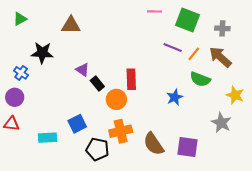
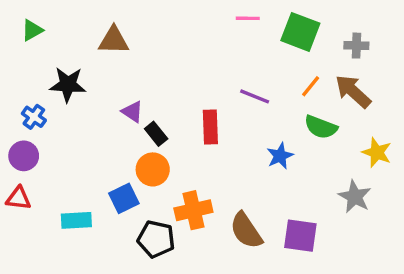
purple line: (173, 47) -> (255, 96), moved
orange circle: (116, 99) -> (153, 169), moved

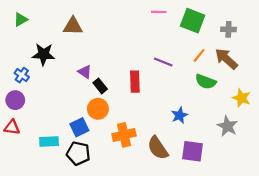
blue star: (280, 156) -> (179, 115), moved
black pentagon: (156, 239) -> (78, 153), moved

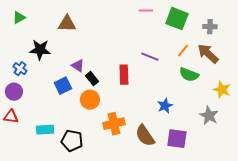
blue square: (79, 127) -> (63, 86), moved

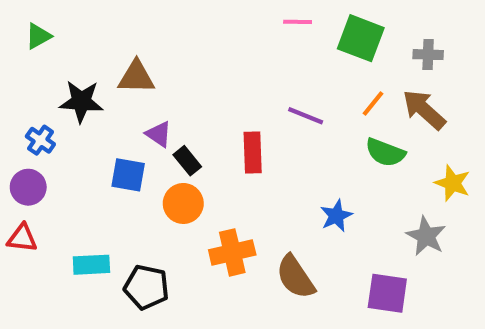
brown triangle: (67, 24) -> (136, 77), moved
blue square: (63, 86) -> (128, 175), turned 36
purple square: (177, 139) -> (387, 293), moved

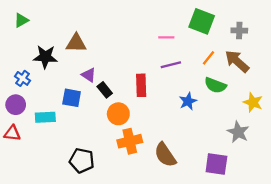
pink line: (298, 22) -> (166, 37), moved
purple line: (306, 116) -> (171, 65), turned -36
orange circle: (183, 203) -> (118, 114), moved
blue star: (336, 216) -> (188, 101), moved
cyan rectangle: (91, 265) -> (45, 117), moved

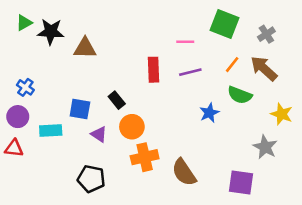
gray cross: (239, 31) -> (266, 34), turned -35
black star: (45, 57) -> (51, 32), moved
purple triangle: (89, 75) -> (99, 134), moved
red rectangle: (141, 85) -> (153, 70), moved

